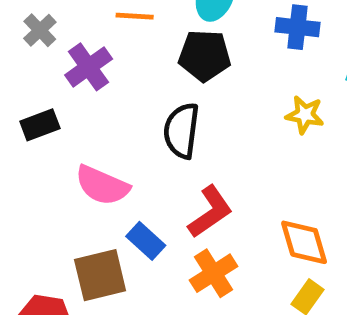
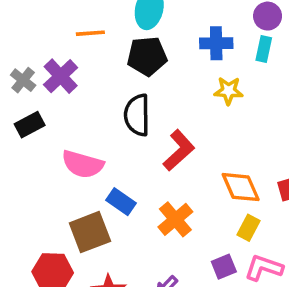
blue cross: (297, 27) -> (216, 43), moved
gray cross: (40, 30) -> (23, 80), moved
red L-shape: (210, 212) -> (179, 150), moved

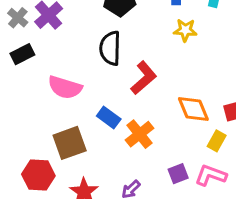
blue rectangle: (121, 202) -> (109, 118), moved
yellow rectangle: (249, 228) -> (217, 141), moved

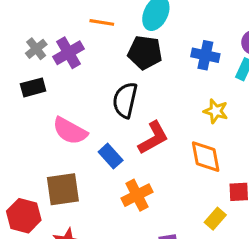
yellow star: (185, 30) -> (216, 111), moved
orange diamond: (193, 109) -> (206, 157), moved
blue rectangle: (109, 118) -> (111, 156), moved

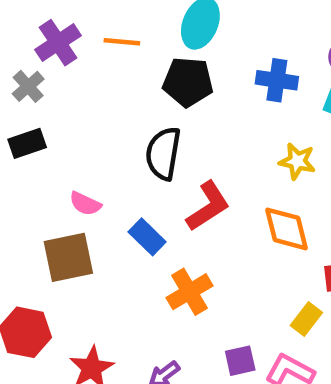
purple cross: (68, 53) -> (58, 43), moved
pink semicircle: (70, 131) -> (85, 204), size x0.6
brown square: (63, 189) -> (68, 257), moved

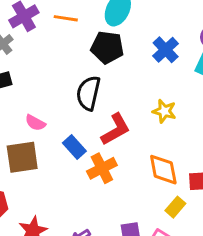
blue cross: (277, 80) -> (166, 50), turned 35
yellow star: (297, 161) -> (164, 111), moved
orange diamond: (287, 229) -> (163, 170), moved
orange cross: (189, 292) -> (102, 168), moved

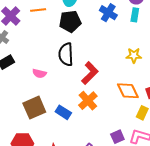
yellow star: (164, 111) -> (134, 55), moved
pink semicircle: (35, 123) -> (39, 73), moved
blue rectangle: (74, 147) -> (63, 112), moved

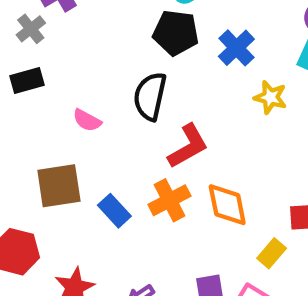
blue cross: (108, 13) -> (236, 48), moved
yellow star: (134, 55) -> (270, 97), moved
orange diamond: (128, 91) -> (227, 205), moved

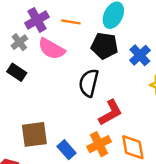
black rectangle: (27, 80) -> (17, 72), turned 48
pink semicircle: (87, 120) -> (52, 49), moved, size x1.6

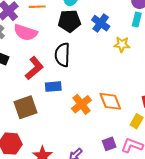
red L-shape: (110, 113) -> (34, 68), moved
blue rectangle: (67, 150) -> (53, 87), moved, turned -42

